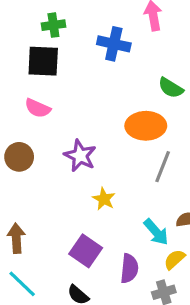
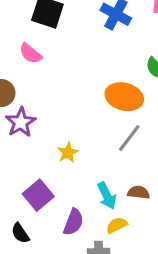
purple star: (80, 156) -> (21, 122), moved

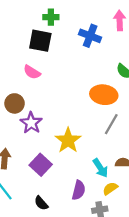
yellow star: (68, 153) -> (68, 140), size x1.6
purple square: (38, 195) -> (41, 165), moved

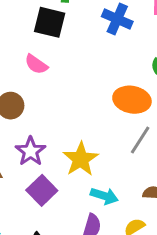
purple star: (31, 123) -> (31, 151), moved
cyan arrow: (100, 168) -> (104, 196), moved, turned -42

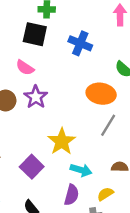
blue cross: (117, 19) -> (80, 43), moved
purple star: (31, 151) -> (36, 97), moved

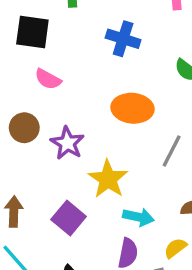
black square: (35, 34) -> (32, 32), moved
orange ellipse: (101, 94) -> (132, 108), moved
purple star: (36, 97) -> (67, 143), moved

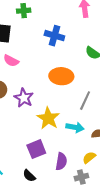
cyan arrow: (138, 217) -> (75, 127), moved
purple square: (69, 218) -> (36, 149), moved, turned 30

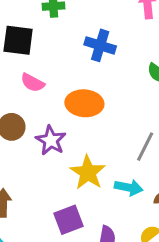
orange ellipse: (61, 76) -> (84, 103), moved

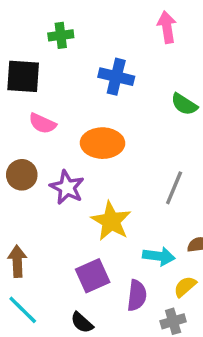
cyan arrow: (129, 187) -> (159, 256), moved

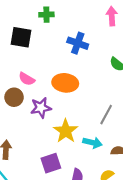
pink semicircle: (42, 123) -> (27, 79), moved
purple star: (67, 187) -> (41, 108), turned 30
cyan arrow: (159, 256) -> (92, 143), moved

